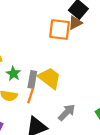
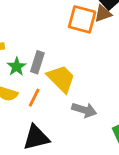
gray rectangle: (32, 80) -> (37, 62), moved
gray arrow: (67, 112) -> (84, 110), moved, turned 54

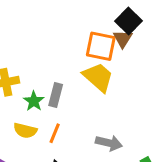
brown triangle: (103, 14) -> (123, 39), turned -36
yellow trapezoid: (61, 79) -> (98, 77), moved

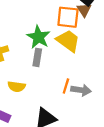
green star: (34, 101) -> (38, 37), moved, size x1.5
orange line: (55, 133) -> (66, 86), moved

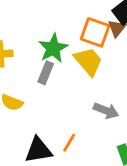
orange line: (66, 86) -> (69, 143), moved
gray arrow: (81, 90) -> (106, 111), moved

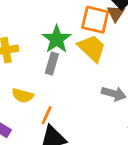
orange line: (69, 143) -> (47, 115), moved

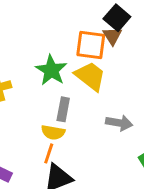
gray rectangle: (52, 64) -> (63, 109), moved
yellow semicircle: (23, 96) -> (53, 132), moved

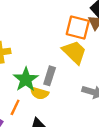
green star: (51, 70) -> (26, 80), moved
orange line: (49, 153) -> (15, 107), moved

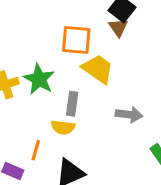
orange square: (78, 27) -> (76, 40), moved
green star: (26, 80) -> (39, 79), moved

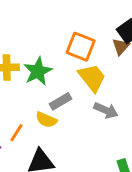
gray rectangle: (72, 104) -> (60, 101), turned 35
gray arrow: (129, 115) -> (106, 110), moved

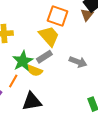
green star: (38, 71) -> (23, 61), moved
yellow trapezoid: (92, 78) -> (49, 36), moved

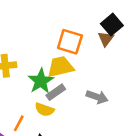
yellow trapezoid: (49, 36) -> (60, 67), turned -60
green star: (23, 61) -> (41, 81), moved

